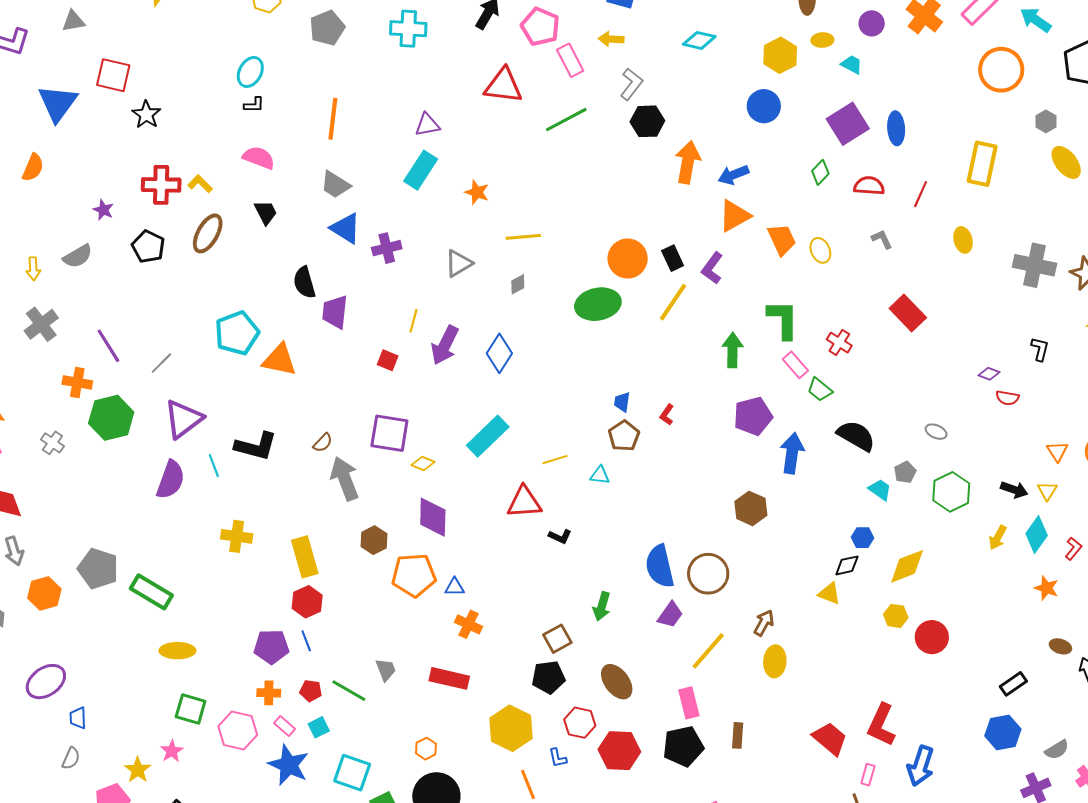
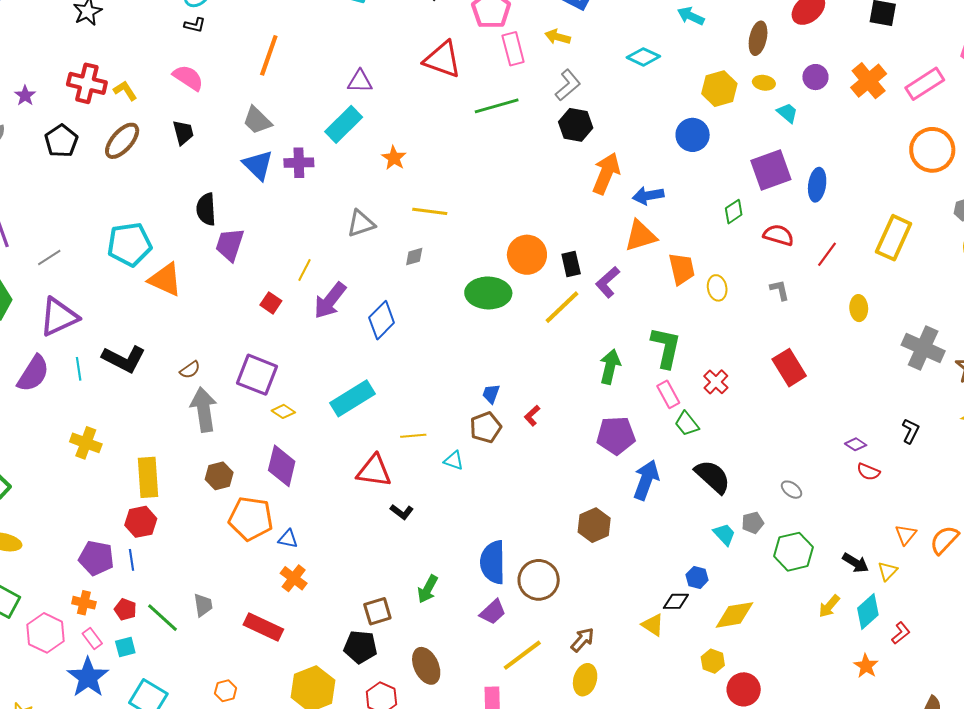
purple cross: (387, 248) -> (299, 163), moved

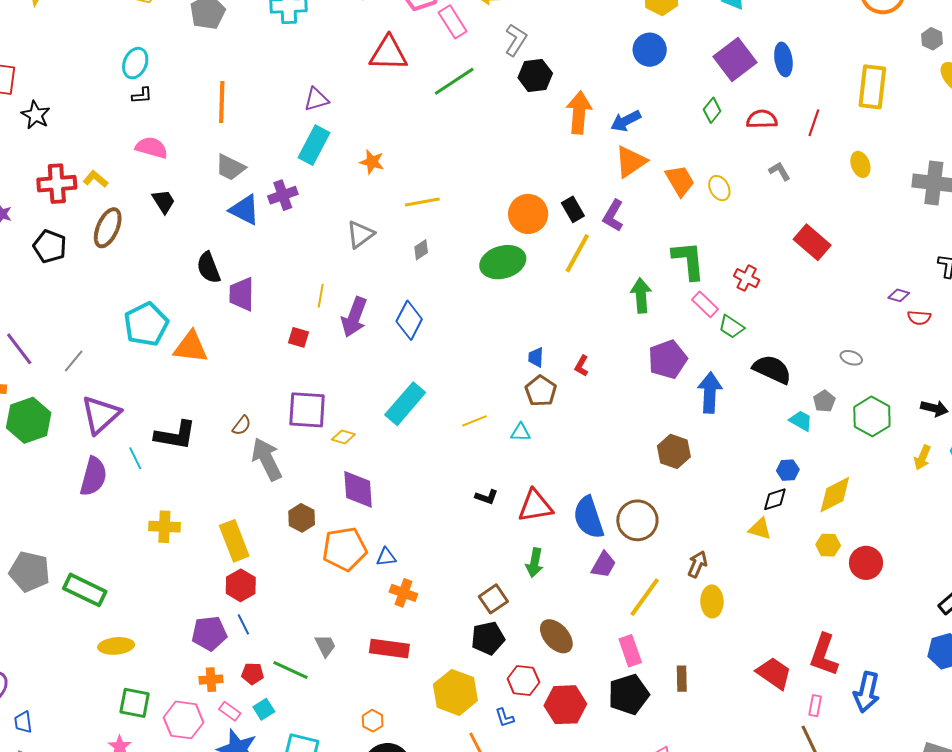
red triangle: (374, 471) -> (535, 506), moved

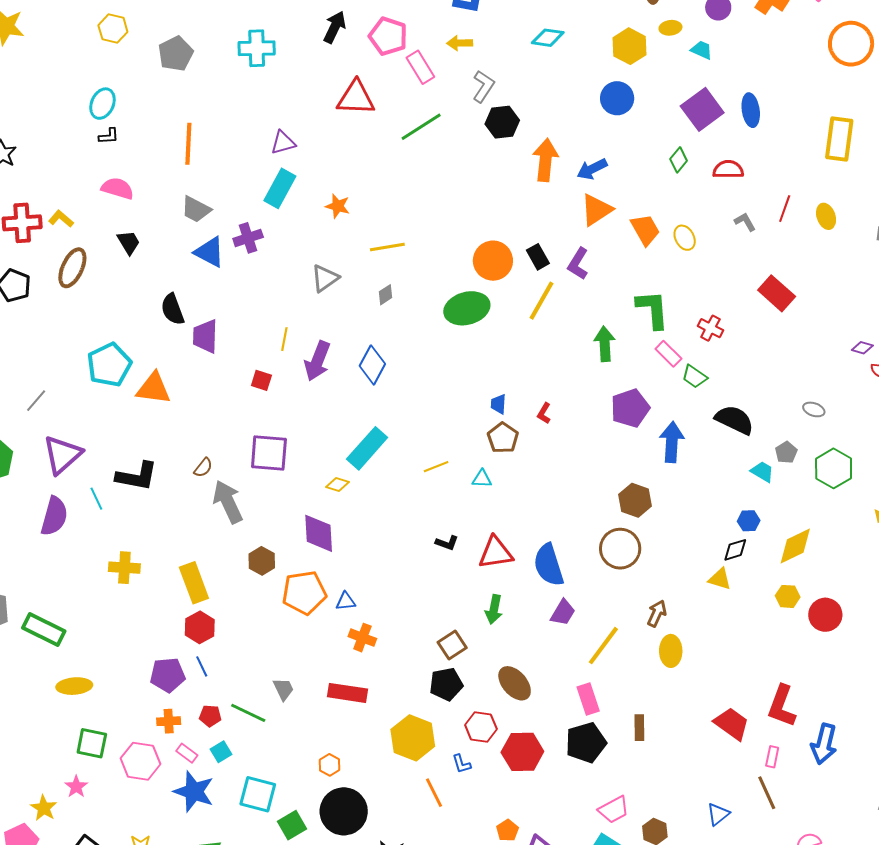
red line: (814, 123) -> (785, 209), moved
yellow diamond: (343, 437) -> (338, 484), moved
brown circle: (637, 520) -> (620, 549), moved

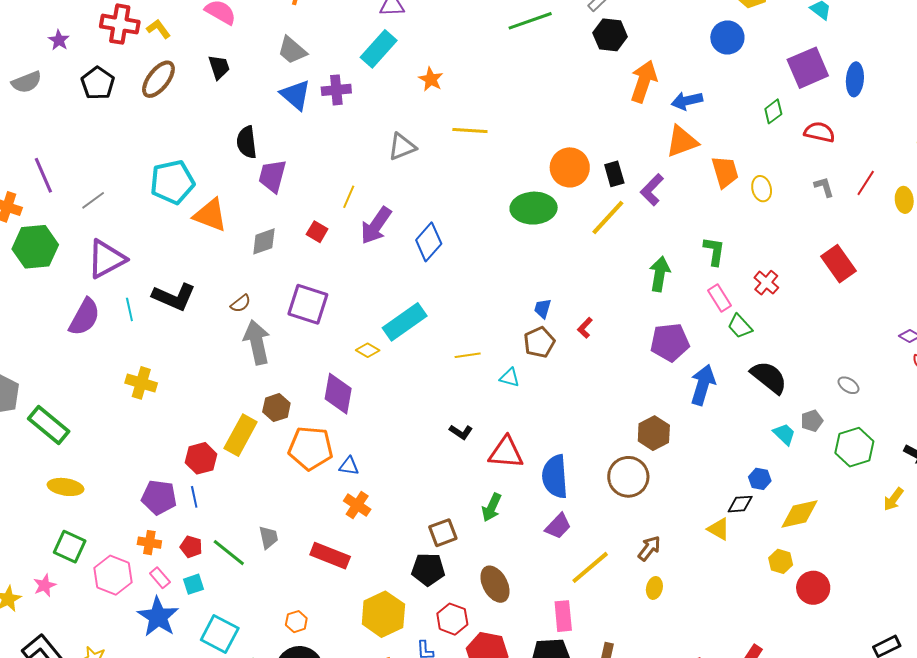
gray diamond: (385, 295) -> (264, 241), moved, size x1.4
green L-shape: (653, 309) -> (714, 251), size x0.7
yellow rectangle: (194, 583) -> (241, 435), moved, turned 36
yellow ellipse: (671, 651) -> (654, 588), size x0.7

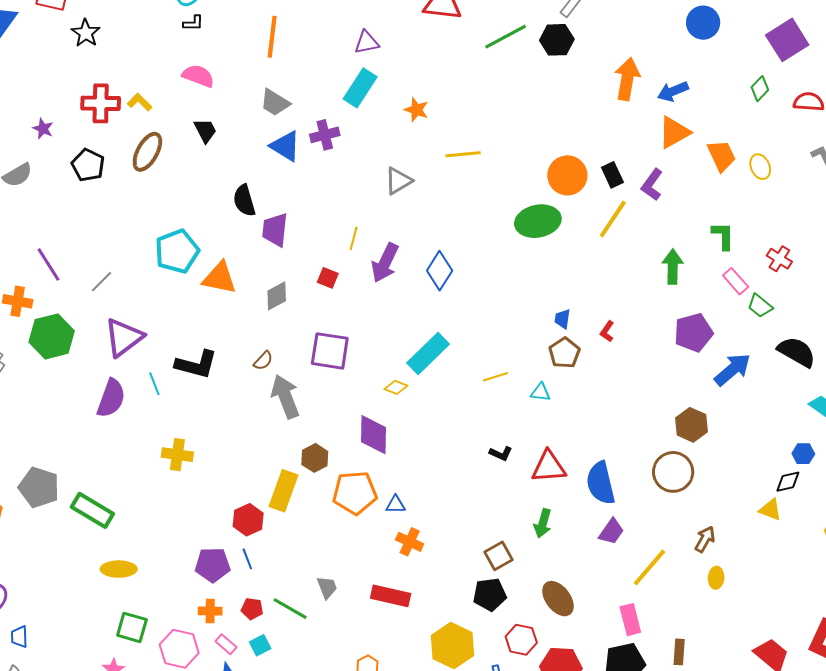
black hexagon: (610, 35) -> (557, 40), moved
blue arrow: (703, 385) -> (732, 369), turned 42

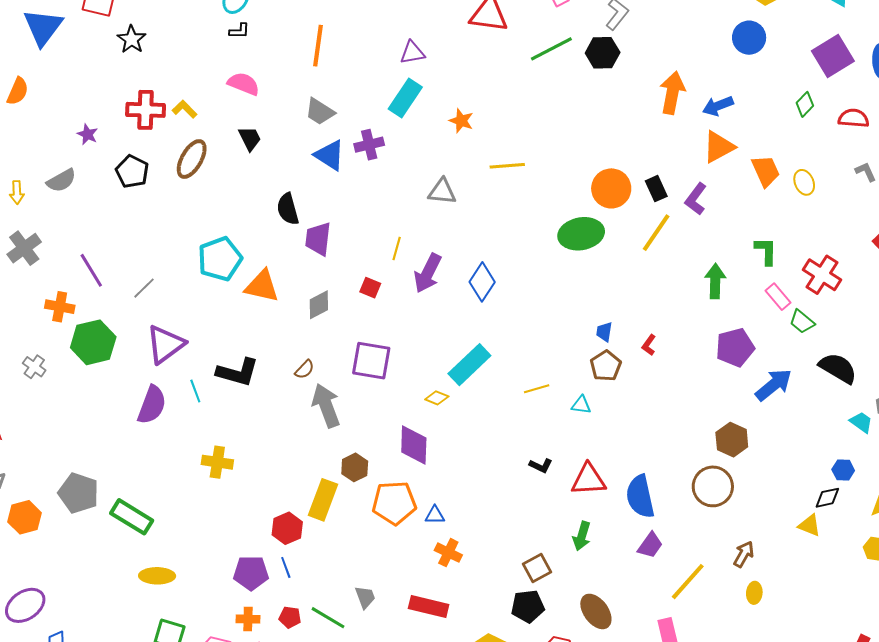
gray triangle: (398, 181) -> (442, 192), turned 36
red cross: (779, 259) -> (822, 275), size x1.5

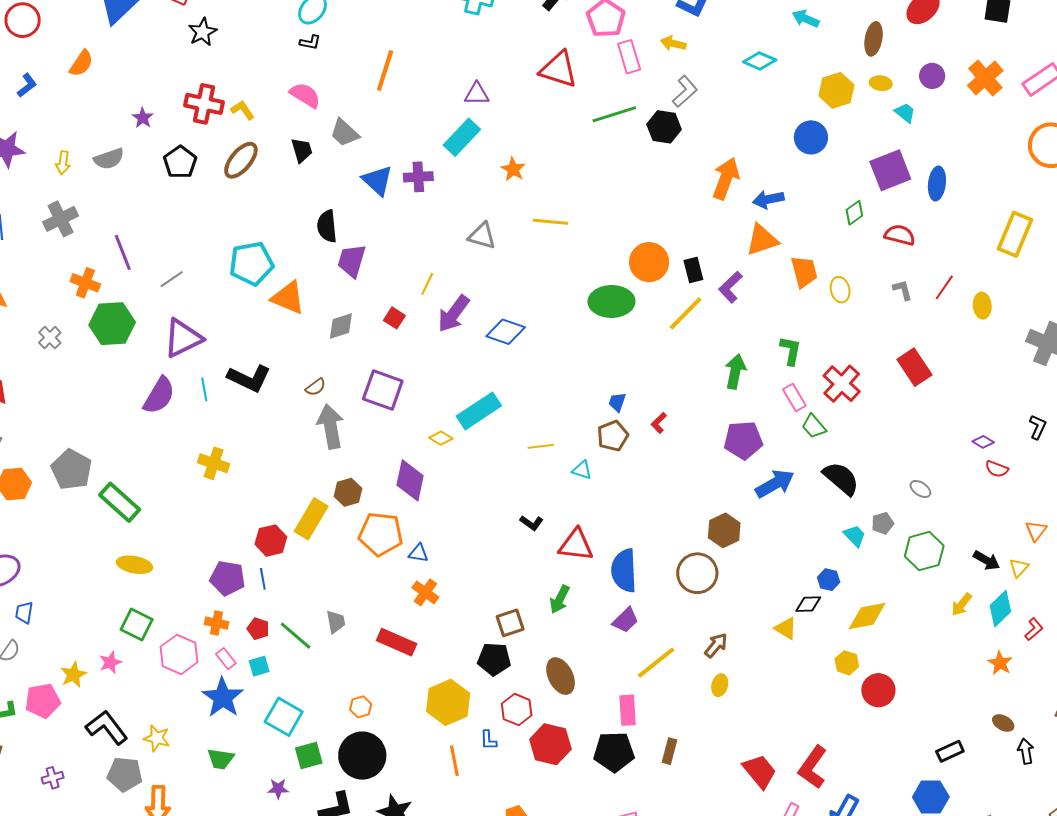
gray trapezoid: (320, 112) -> (344, 133), moved
blue diamond: (482, 282) -> (506, 332), turned 66

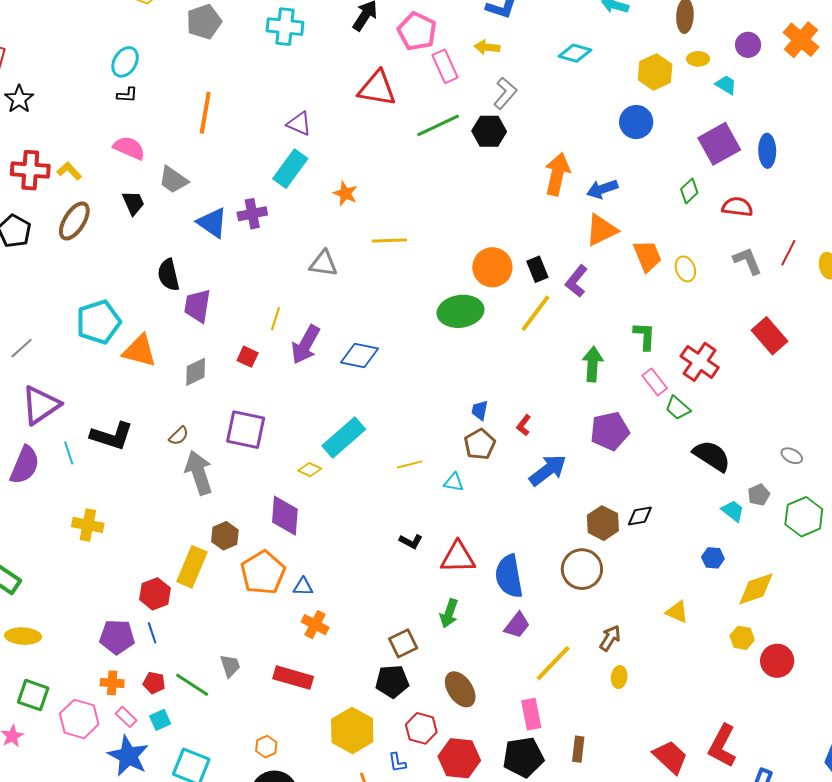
purple triangle: (477, 94) -> (299, 124), turned 32
gray L-shape: (903, 290) -> (747, 261), size x1.4
blue arrow: (775, 484) -> (548, 470), moved
orange pentagon: (381, 534) -> (263, 573), turned -30
black diamond: (808, 604) -> (640, 516), moved

